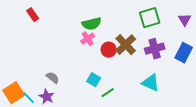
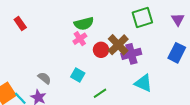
red rectangle: (33, 15) -> (20, 24), moved
purple cross: (155, 49) -> (131, 54), moved
cyan square: (94, 80) -> (78, 75), moved

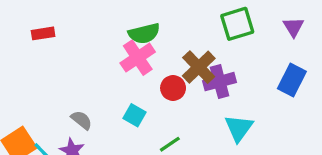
red rectangle: (20, 24) -> (43, 33), turned -64
pink cross: (80, 39) -> (138, 58), size x1.5
red circle: (101, 50) -> (173, 88), moved
cyan triangle: (143, 83) -> (239, 128), turned 42

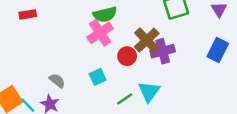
cyan square: (135, 115) -> (98, 77), turned 35
cyan triangle: (239, 128) -> (149, 92), moved

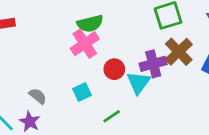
brown cross: (147, 40) -> (179, 52), moved
cyan triangle: (149, 92) -> (138, 83), moved

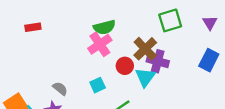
brown cross: (179, 52) -> (145, 49), moved
purple cross: (153, 64) -> (158, 61), turned 30

